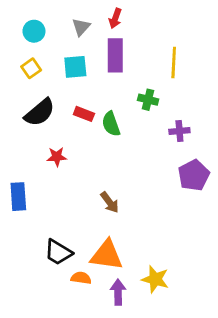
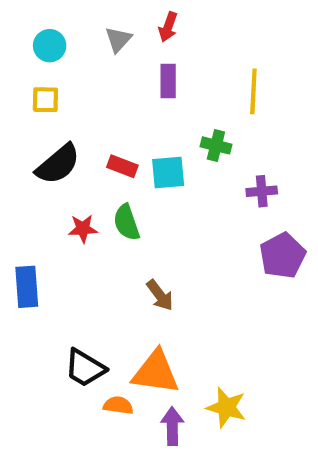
purple rectangle: (115, 55) -> (168, 81), size x0.7
cyan square: (75, 67) -> (168, 172), moved
yellow square: (31, 68) -> (45, 100), turned 36
green semicircle: (111, 124) -> (127, 222), moved

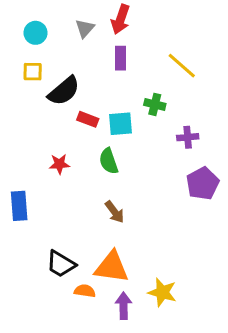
red arrow: (168, 27) -> (121, 19), size x1.4
yellow line: (253, 91) -> (182, 66), turned -52
black semicircle: (58, 164) -> (64, 91), moved
green semicircle: (127, 222) -> (109, 161), moved

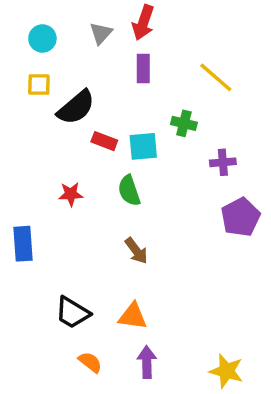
orange triangle: (112, 267) -> (133, 316), size x0.7
orange semicircle: (85, 291) -> (90, 362), moved, turned 30
yellow star: (162, 292) -> (226, 371), moved

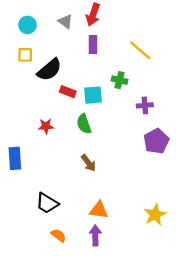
gray triangle: (101, 33) -> (65, 21), turned -35
orange triangle: (133, 316) -> (99, 210), moved
yellow star: (226, 371) -> (155, 215), moved, turned 30

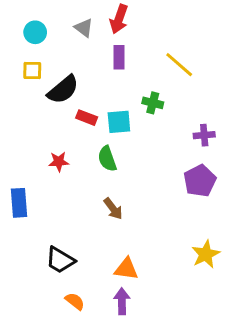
purple cross: (145, 105) -> (204, 135), moved
yellow star: (155, 215) -> (206, 254), moved

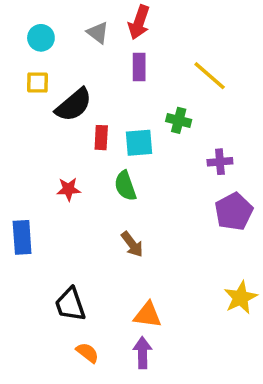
red rectangle: (87, 118) -> (101, 138), turned 72
purple cross: (204, 135) -> (220, 162), moved
black trapezoid: (60, 260) -> (70, 304), turned 40

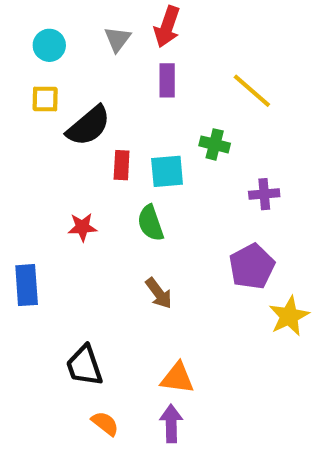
gray triangle: (98, 33) -> (117, 39), turned 30
purple pentagon: (234, 212) -> (252, 266), moved
yellow star: (241, 298) -> (289, 316), moved

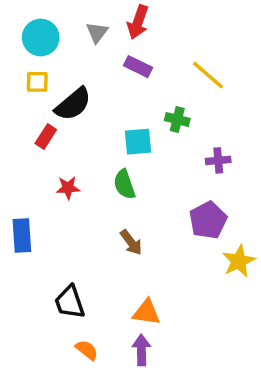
cyan circle: (49, 45) -> (41, 38), size x1.4
purple rectangle: (167, 80) -> (138, 67), turned -64
red rectangle: (122, 165) -> (46, 137), moved, turned 30

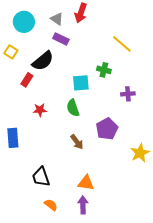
gray triangle: (97, 32) -> (57, 19), turned -32
purple rectangle: (138, 67) -> (61, 39), moved
yellow square: (37, 82) -> (11, 52), moved, turned 32
purple pentagon: (208, 220) -> (107, 129), moved

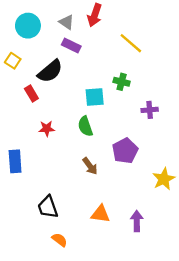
yellow line: (122, 44) -> (131, 43), moved
red rectangle: (27, 80) -> (31, 93), turned -64
purple arrow: (83, 205) -> (137, 221), moved

